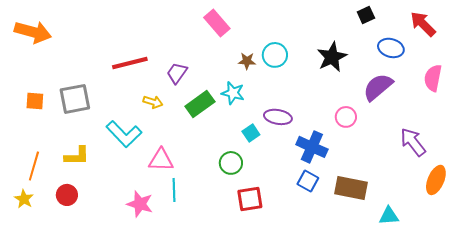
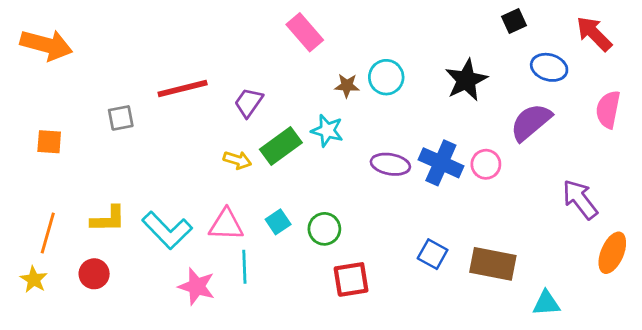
gray square: (75, 99) -> (121, 118), moved, size x0.6
yellow arrow: (153, 102) -> (237, 160), moved
cyan square: (251, 133) -> (278, 222), moved
cyan L-shape: (124, 134) -> (167, 230), moved
blue cross: (312, 147) -> (441, 163), moved

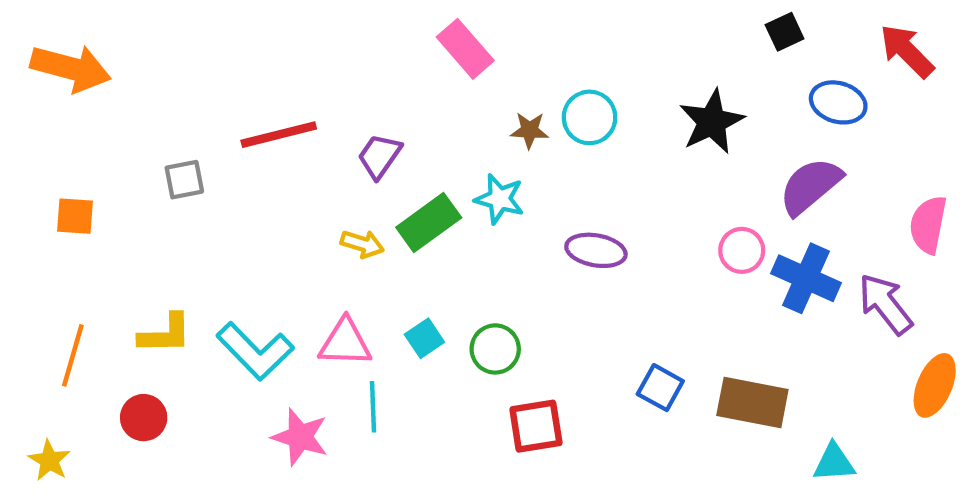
pink semicircle: (608, 109) -> (928, 225), moved
blue cross: (441, 163) -> (806, 278), moved
yellow star: (34, 279) -> (49, 460), moved

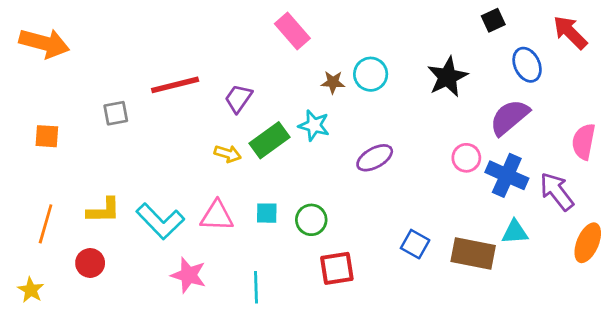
blue ellipse: (838, 102) -> (527, 65), turned 48
purple ellipse: (596, 250) -> (375, 158), turned -39
cyan square: (424, 338) -> (267, 213), turned 35
cyan line: (373, 407) -> (256, 287), moved
cyan triangle: (834, 463) -> (515, 232), moved

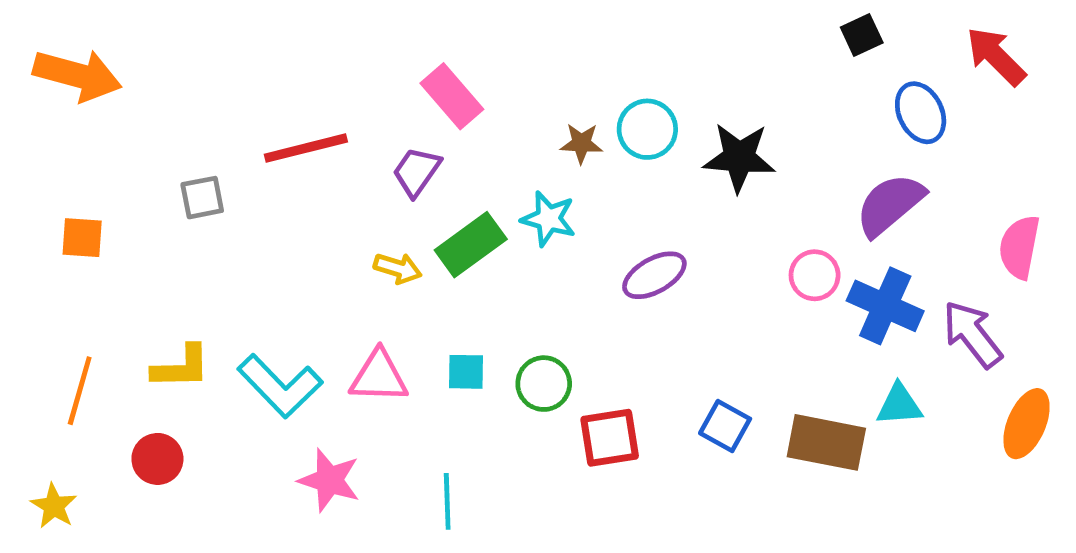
pink rectangle: (292, 31) -> (452, 96), moved
black star: (447, 77) -> (739, 157), moved, turned 30
red square: (337, 268) -> (610, 438), moved

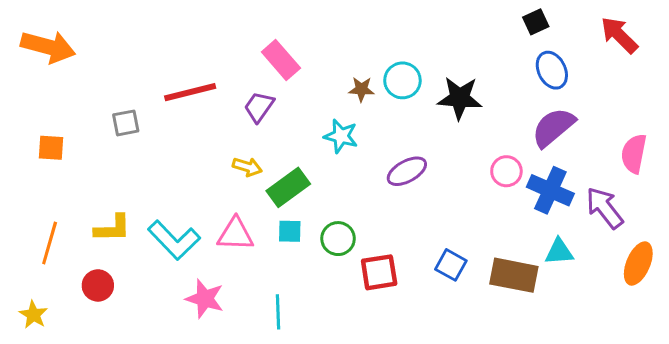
blue ellipse: (921, 113) -> (552, 70), moved
green rectangle: (471, 245) -> (288, 187), moved

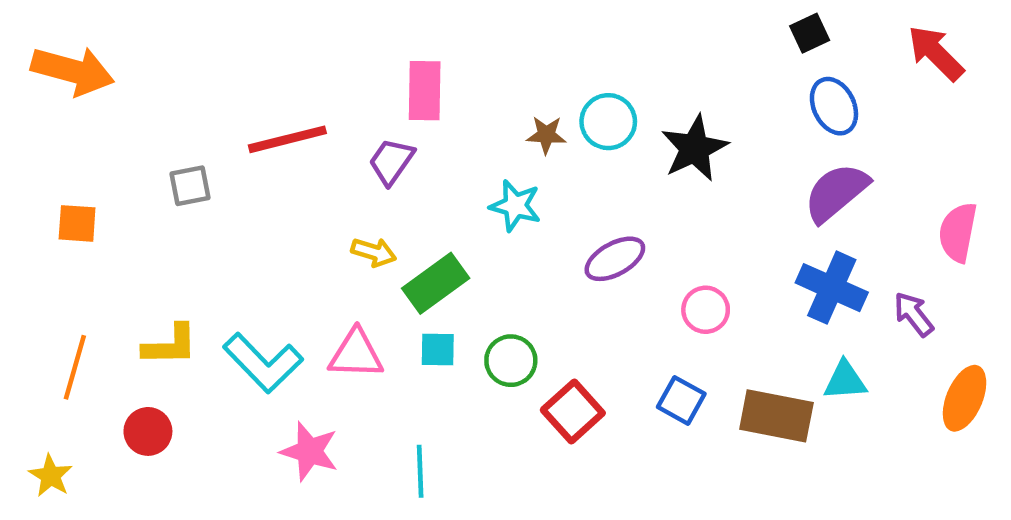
pink rectangle: (281, 60) -> (425, 91), turned 42
black star: (460, 98) -> (695, 148), turned -30
pink circle: (506, 171) -> (706, 310), moved
purple arrow: (605, 208) -> (914, 314), size x0.7
red square: (379, 272) -> (573, 412), turned -33

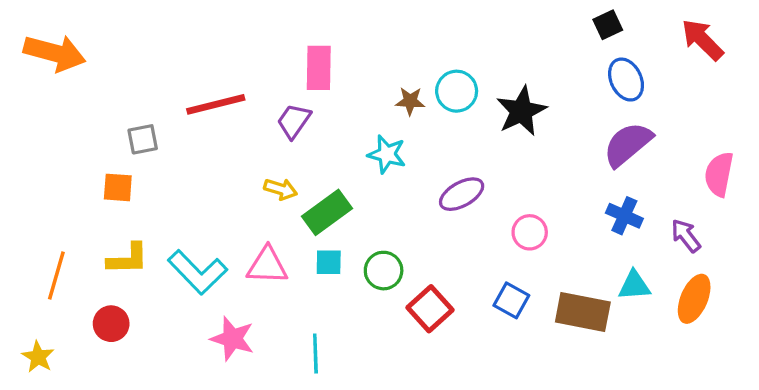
orange square: (77, 223) -> (118, 187), moved
blue cross: (832, 288) -> (624, 216), size x0.7
orange ellipse: (965, 398) -> (694, 299), moved

